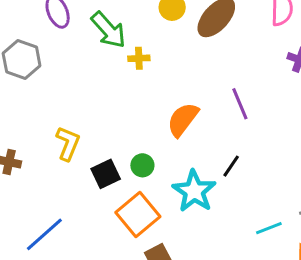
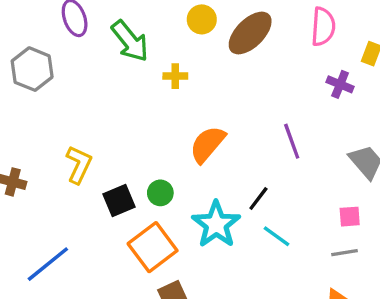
yellow cross: (139, 58) -> (175, 76), moved
purple line: (240, 104) -> (292, 141), moved
cyan line: (269, 228) -> (277, 236), moved, turned 55

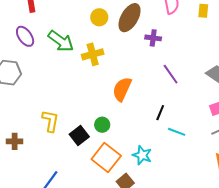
yellow cross: (175, 76) -> (93, 54), size x1.5
purple cross: (340, 84) -> (153, 38), moved
cyan star: (216, 224) -> (142, 155), moved, size x0.7

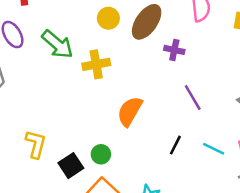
cyan line: (177, 132) -> (214, 149), moved

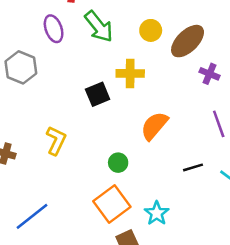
green arrow: (57, 44) -> (99, 27), moved
black line: (175, 145) -> (193, 167), turned 36
black square: (71, 166) -> (98, 94), moved

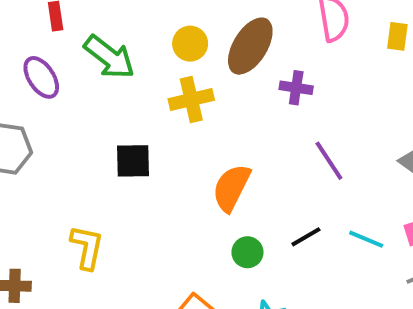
yellow cross: (130, 73) -> (191, 99), moved
black square: (98, 94) -> (133, 161), turned 35
green circle: (118, 163) -> (247, 252), moved

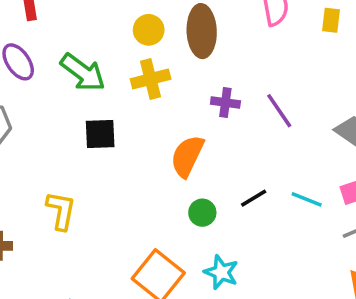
brown ellipse: (250, 46) -> (202, 31), turned -33
green arrow: (109, 57) -> (83, 72), moved
purple cross: (296, 88) -> (225, 102), moved
purple line: (329, 161) -> (279, 111), moved

